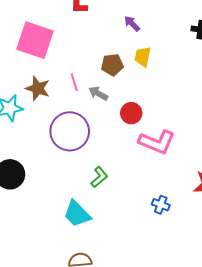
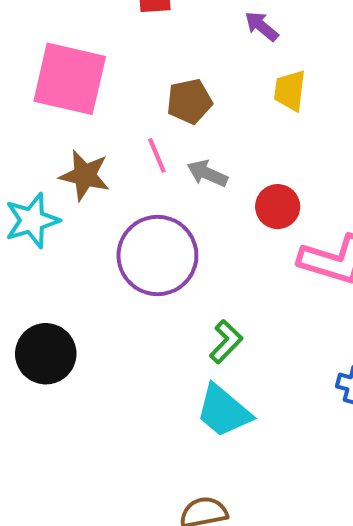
brown pentagon: (112, 65) -> (189, 101), moved
cyan trapezoid: (77, 214) -> (224, 411), moved

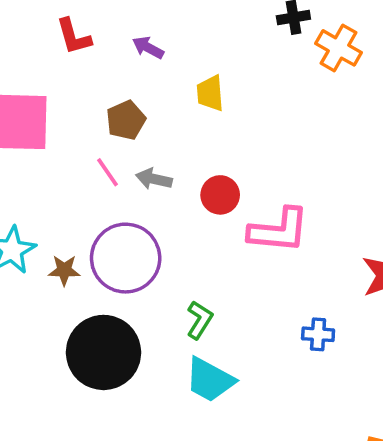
purple arrow: (261, 26) -> (148, 48), moved
brown star: (85, 175) -> (64, 270), moved, size x0.7
black circle: (46, 354) -> (103, 352), moved, size x1.4

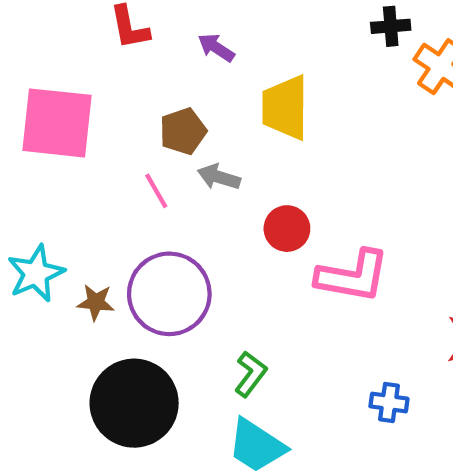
yellow trapezoid: (210, 93) -> (285, 108), size x1.5
gray arrow: (154, 179) -> (219, 177), moved

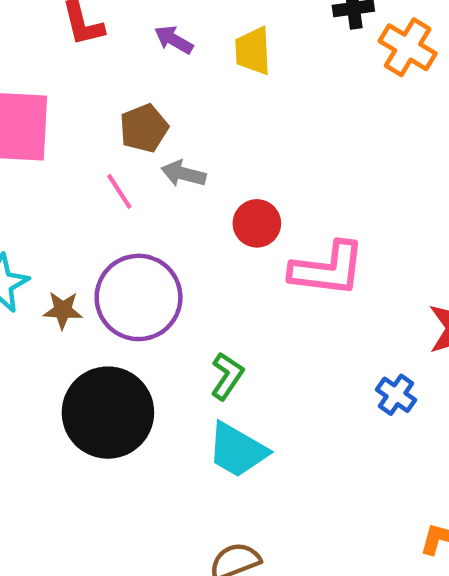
yellow trapezoid: (285, 108) -> (253, 51), moved, size x0.7
blue cross: (389, 403) -> (396, 395), moved, turned 30

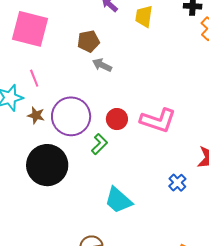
pink line: (119, 191) -> (34, 78), moved
red circle: (257, 223) -> (117, 119), moved
green L-shape: (227, 376) -> (99, 144), moved
cyan trapezoid: (237, 450) -> (118, 200), moved

